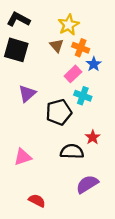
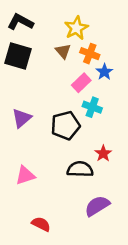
purple triangle: (27, 94) -> (22, 118), moved

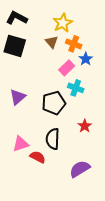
black semicircle: (80, 169) -> (53, 139), moved, turned -90
red semicircle: (41, 224) -> (38, 157), moved

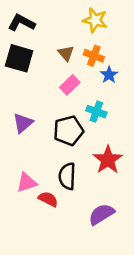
yellow star: (63, 23) -> (95, 20), moved, turned -30
pink rectangle: (67, 68) -> (70, 85), moved
red star: (85, 126) -> (108, 160), size x1.6

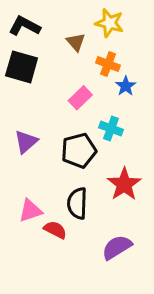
brown triangle: (66, 53) -> (76, 42), moved

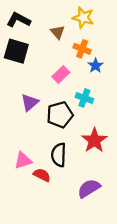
purple triangle: (26, 142) -> (30, 102), moved

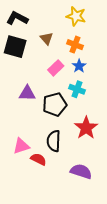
brown triangle: (58, 32) -> (47, 39), moved
blue star: (96, 66) -> (79, 66), moved
purple triangle: (30, 102) -> (27, 93), turned 42
purple semicircle: (89, 188) -> (81, 171), turned 50

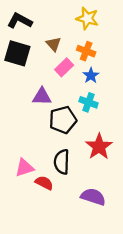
pink rectangle: (56, 68) -> (64, 67), moved
purple triangle: (27, 93) -> (42, 97), moved

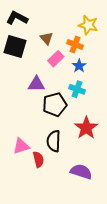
yellow star: (87, 18) -> (88, 25), moved
red semicircle: (44, 183) -> (38, 159), turned 49

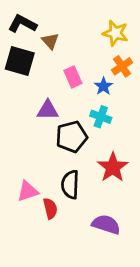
brown triangle: (47, 38) -> (50, 41), moved
orange cross: (75, 44) -> (122, 66), moved, turned 35
pink rectangle: (56, 59) -> (73, 77), turned -70

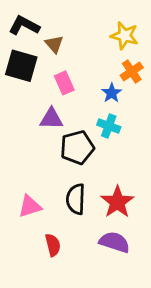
pink rectangle: (73, 77) -> (64, 83), moved
red star: (113, 167) -> (117, 202), moved
red semicircle: (50, 208) -> (53, 245), moved

